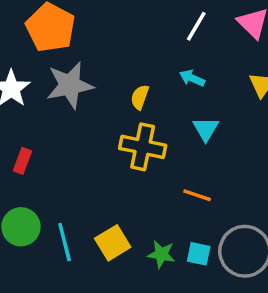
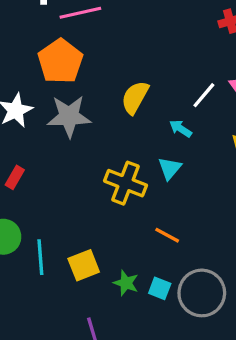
white line: (196, 26) -> (204, 95), moved
yellow semicircle: (140, 97) -> (135, 97), moved, size x1.5
cyan triangle: (206, 129) -> (170, 168), moved

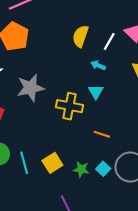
yellow semicircle: (135, 97) -> (80, 36), moved
gray star: (69, 116) -> (31, 88), moved
cyan square: (160, 288) -> (103, 169), turned 32

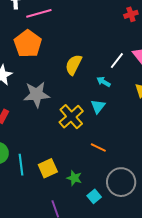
yellow semicircle: (80, 36) -> (74, 65), moved
yellow cross: (70, 106) -> (71, 117), turned 30
cyan square: (103, 169) -> (94, 196), moved

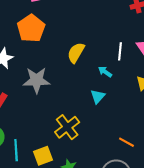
white line: (117, 61) -> (120, 51), turned -36
yellow cross: (71, 117) -> (67, 127), moved
orange line: (98, 147) -> (127, 142), moved

